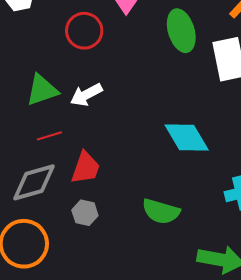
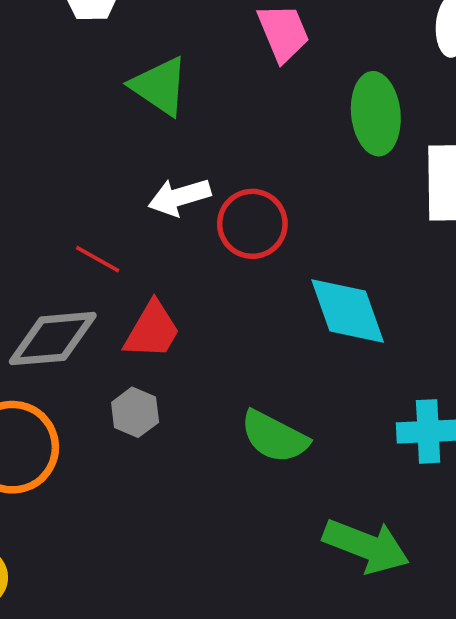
red circle: (84, 31) -> (252, 224), moved
green triangle: (42, 90) -> (160, 86), moved, turned 42
red line: (49, 136) -> (98, 259), turned 35

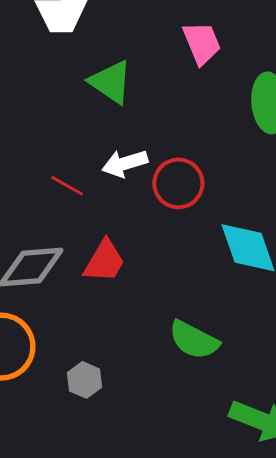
red line: (98, 259) -> (67, 186), moved
gray hexagon: (135, 412) -> (84, 380), moved

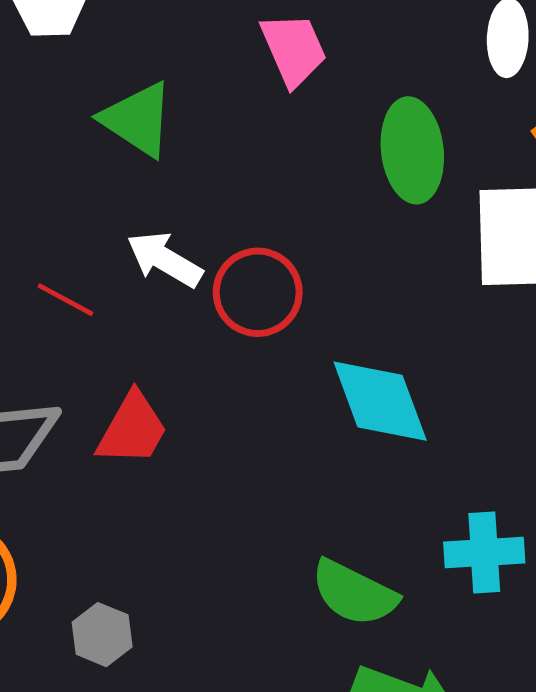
white arrow: (125, 163) -> (165, 259), turned 48
green semicircle: (194, 340) -> (354, 593), moved

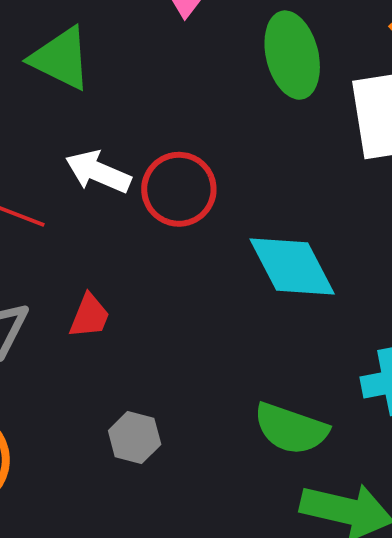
red trapezoid: (132, 429) -> (89, 316), size x0.7
gray hexagon: (102, 635) -> (135, 437), moved

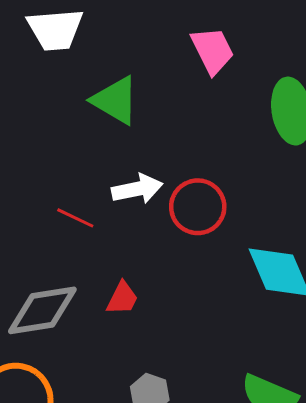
white arrow: (98, 172) -> (137, 189), turned 141

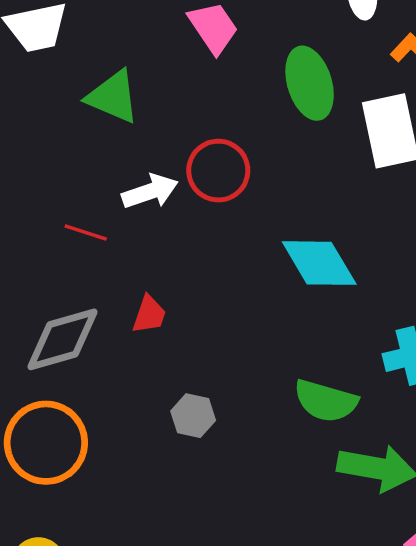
red circle: (198, 207) -> (218, 171), moved

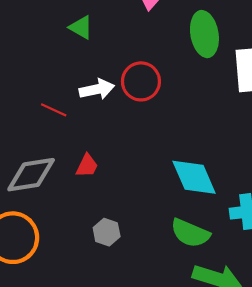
green triangle: (113, 97) -> (81, 27), size x0.7
cyan diamond: (319, 263) -> (194, 177), moved

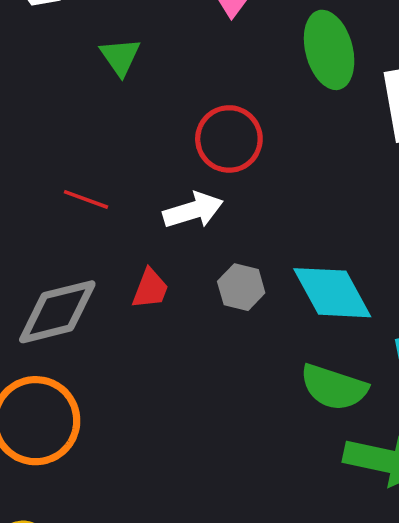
green triangle: (81, 27) -> (120, 57), turned 30
white arrow: (97, 89) -> (193, 210), moved
gray hexagon: (107, 232) -> (241, 287), moved

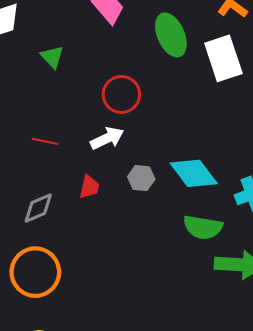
gray diamond: (57, 312) -> (38, 208), size x0.7

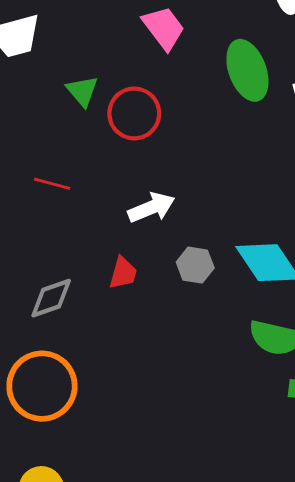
red circle: (121, 94) -> (134, 113), moved
red line: (45, 141) -> (52, 184), moved

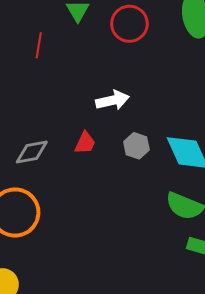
red circle: (134, 113) -> (129, 24), moved
red line: (52, 184) -> (39, 45), moved, turned 75

